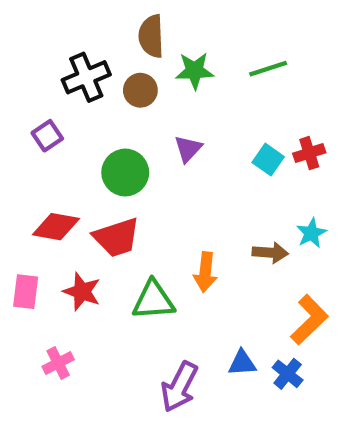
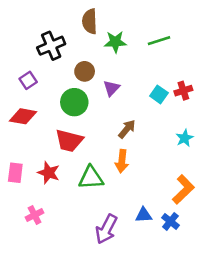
brown circle: (140, 90) -> (85, 71), moved
red diamond: (56, 227) -> (23, 116), moved
red trapezoid: (117, 237) -> (69, 141), turned 32
brown arrow: (270, 253) -> (127, 129), moved, turned -54

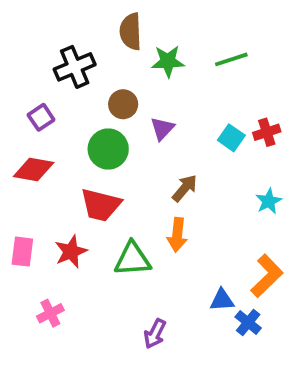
red star: (49, 173) -> (71, 252), turned 30
blue triangle: (144, 215) -> (222, 300), moved
purple arrow: (106, 229) -> (155, 334), size x0.7

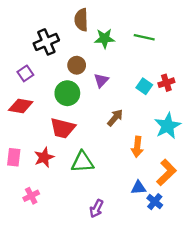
green line: (231, 59) -> (144, 37), turned 30
cyan star: (269, 201) -> (168, 126), size x1.6
orange arrow: (177, 235) -> (137, 147), moved

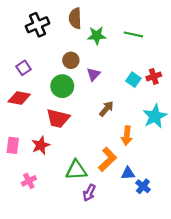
black cross: (46, 42) -> (37, 25), moved
green triangle: (82, 162) -> (76, 170), moved
orange L-shape: (166, 172) -> (107, 159), moved

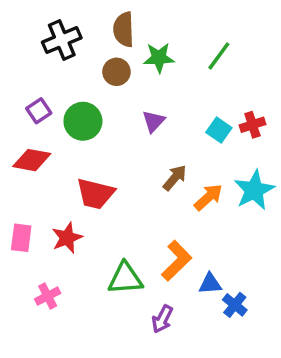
green line: (133, 34) -> (219, 56), turned -66
brown circle: (71, 60) -> (116, 72), moved
green circle: (62, 86) -> (83, 121), moved
orange arrow: (127, 136) -> (208, 197), moved, turned -138
purple arrow: (89, 193) -> (162, 319), moved

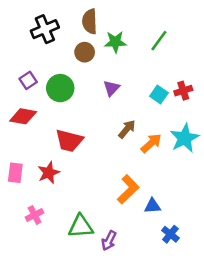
green triangle: (125, 278) -> (81, 226), moved
blue cross: (235, 305) -> (170, 234), moved
purple arrow: (162, 319) -> (109, 241), moved

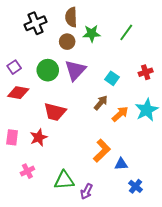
purple square: (28, 80) -> (14, 67), moved
purple triangle: (111, 88) -> (75, 70), moved, size x1.6
cyan square: (159, 94) -> (112, 78), moved

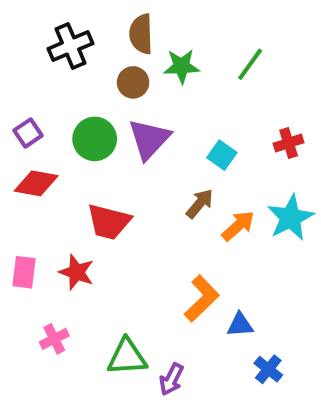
red star: (39, 137) -> (76, 272), turned -30

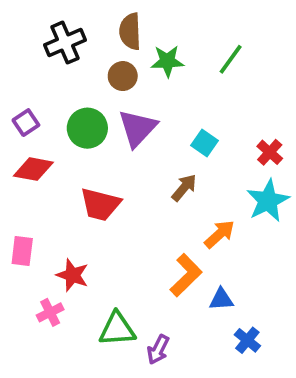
red cross: (289, 143) -> (270, 152), moved, turned -30
orange arrow: (238, 226) -> (219, 234), moved
red star: (76, 272) -> (72, 275), moved

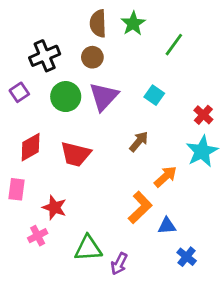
black cross: (65, 43) -> (45, 56), moved
green star: (167, 61) -> (133, 23), moved, turned -30
cyan square: (205, 143) -> (154, 95), moved
red diamond: (33, 169) -> (31, 147), moved, turned -40

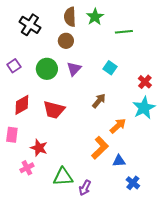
green line: (174, 45) -> (124, 32), turned 48
black cross: (45, 56) -> (30, 25), moved, turned -35
purple triangle: (104, 97) -> (74, 69), size x0.7

